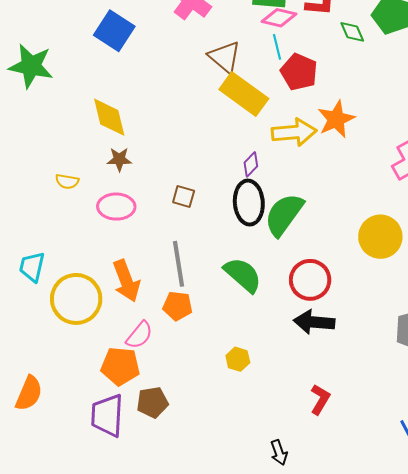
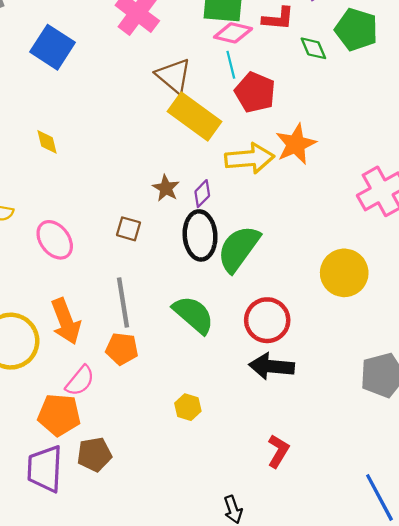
yellow diamond: (109, 117) -> (47, 142), size x0.6
brown star: (119, 159) -> (166, 188), moved, turned 30
pink ellipse: (116, 207) -> (55, 240), turned 51

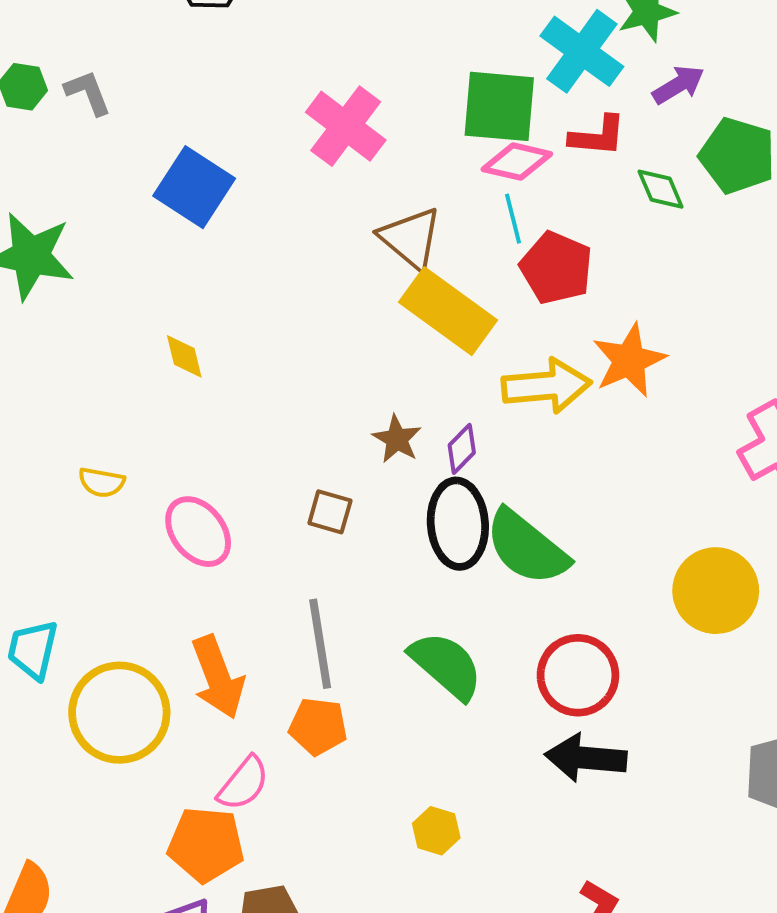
green semicircle: (239, 249) -> (527, 547), turned -87

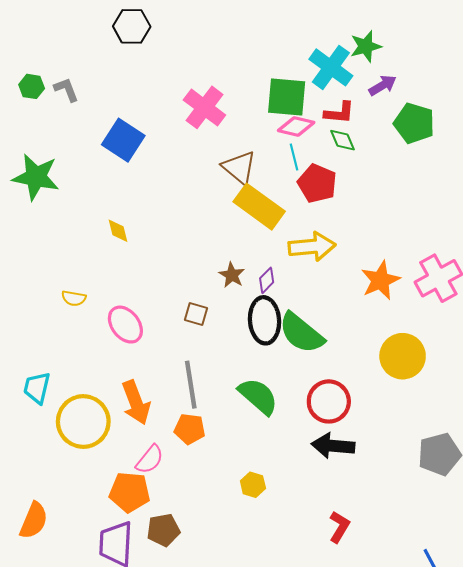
green diamond: (661, 189) -> (342, 140), moved
orange star: (629, 360) -> (380, 280), moved

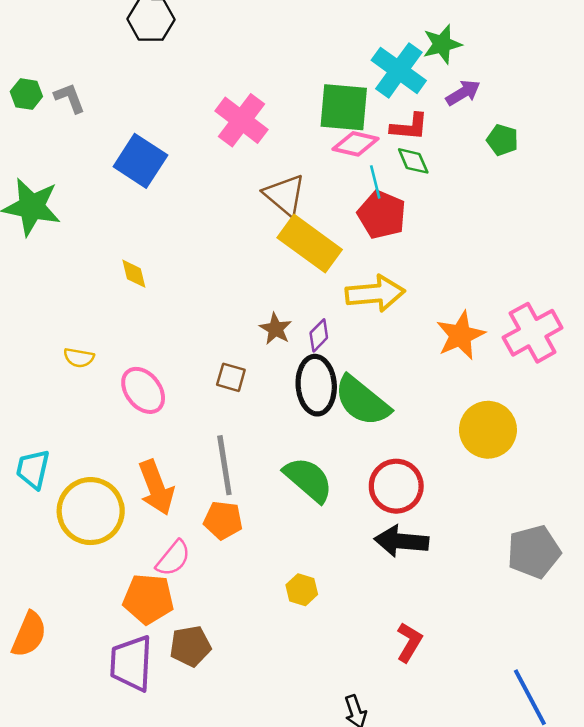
green pentagon: (414, 123) -> (502, 140), size x0.6
cyan line: (294, 157) -> (375, 182), moved

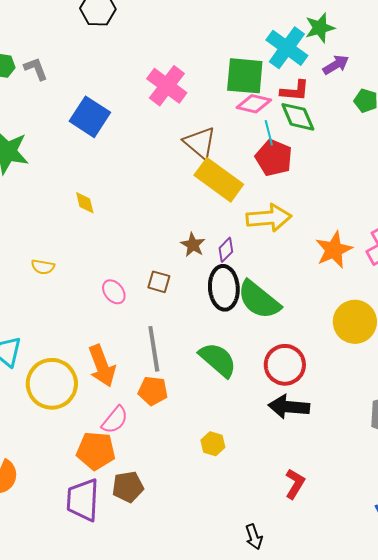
green diamond: (413, 161) -> (298, 117), size x1.4
pink ellipse: (143, 390) -> (114, 292), moved, size x0.7

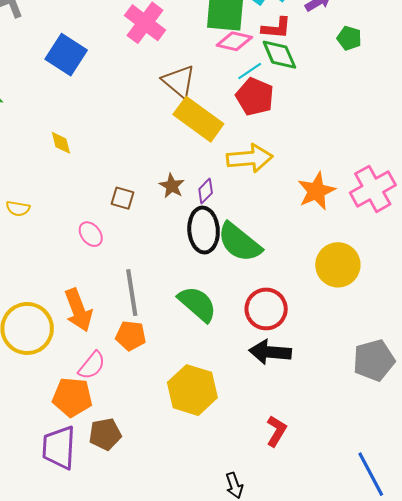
cyan line: (269, 133) -> (250, 71), turned 70
brown square: (159, 282) -> (123, 198), moved
yellow hexagon: (213, 444) -> (192, 390), size x2.0

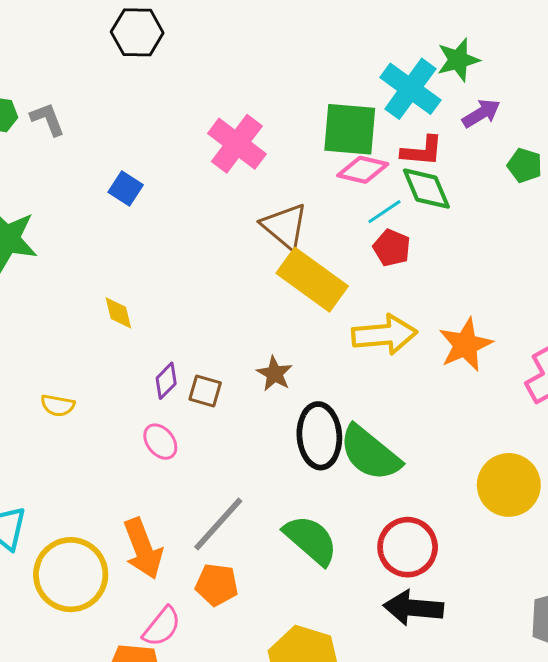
blue square: (66, 55) -> (126, 189), size x0.6
red pentagon: (255, 97) -> (392, 248), size x0.7
purple diamond: (206, 191) -> (166, 381), moved
orange star: (316, 191) -> (465, 345), moved
gray line: (132, 293) -> (218, 524), turned 51

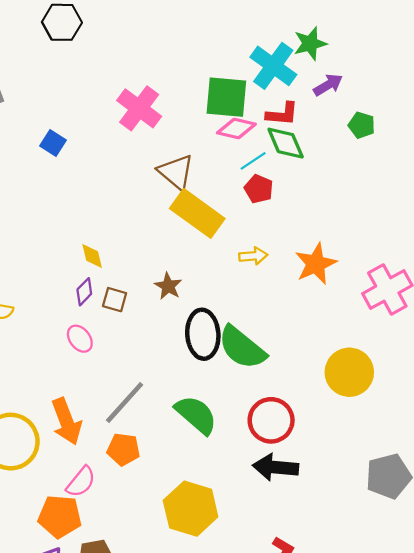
yellow diamond: (118, 313) -> (92, 256), moved
yellow arrow: (384, 335) -> (253, 256), size x0.6

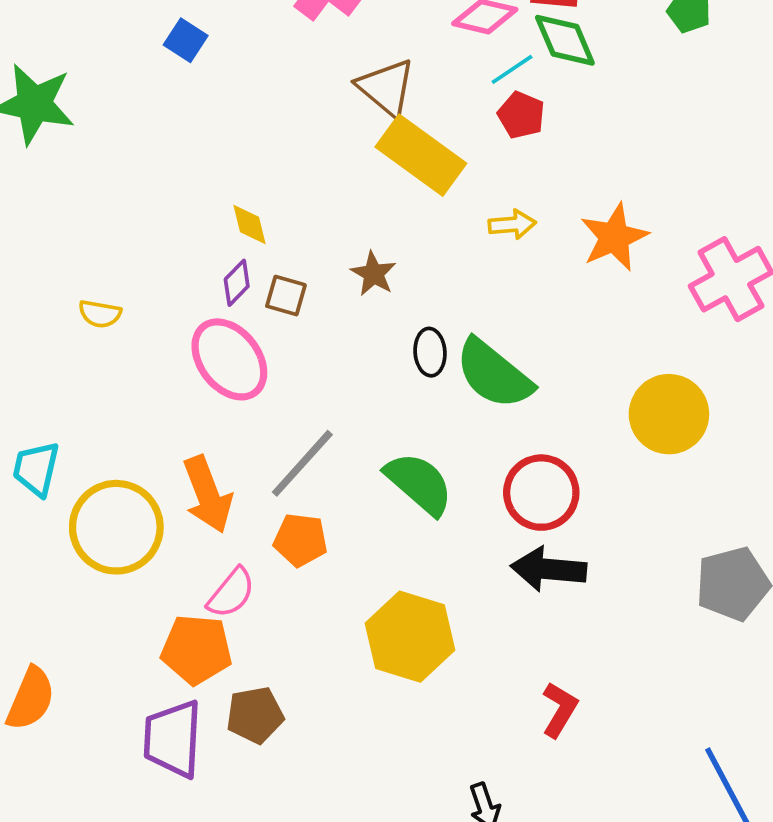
black ellipse: (203, 334) -> (430, 352), size x0.6
pink ellipse: (80, 339) -> (229, 359), size x1.8

